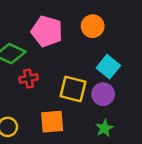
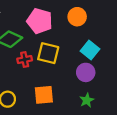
yellow square: (73, 89) -> (48, 53), moved

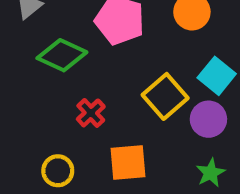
yellow square: (48, 53) -> (165, 96), moved, turned 35
red cross: (25, 60) -> (91, 113), moved, turned -32

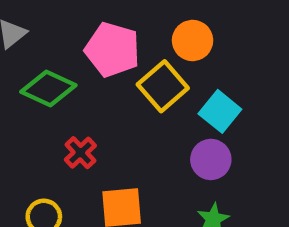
yellow square: (165, 96) -> (163, 86), moved

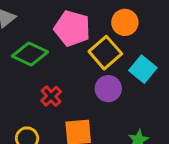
purple circle: (211, 159) -> (108, 89), moved

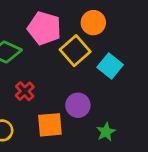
purple circle: (108, 89) -> (78, 105), moved

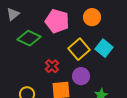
yellow square: (75, 51) -> (79, 49), moved
red cross: (25, 91) -> (52, 66), moved

